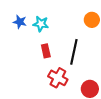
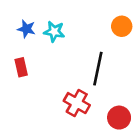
red rectangle: (46, 51) -> (21, 67), moved

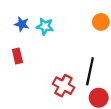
black line: (98, 69) -> (90, 71), moved

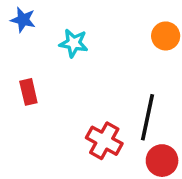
blue star: (22, 24) -> (23, 20), moved

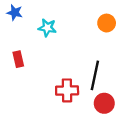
red cross: (104, 141) -> (67, 90), turned -30

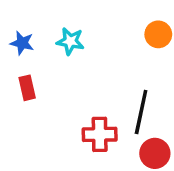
blue star: (15, 13) -> (22, 43), moved

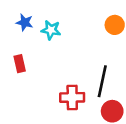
blue star: (22, 43) -> (25, 22), moved

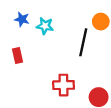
black line: (102, 81) -> (83, 42), moved

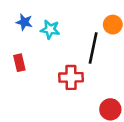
red cross: (64, 85) -> (71, 77), moved

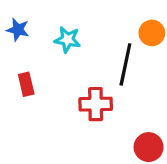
blue star: (24, 22) -> (18, 30), moved

